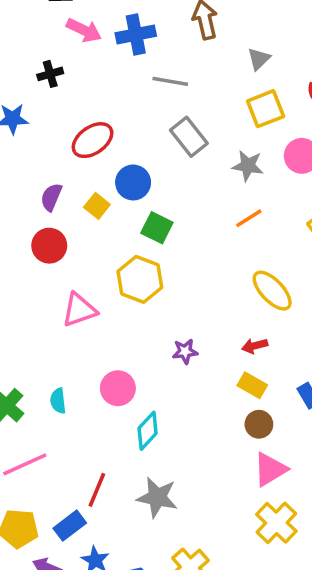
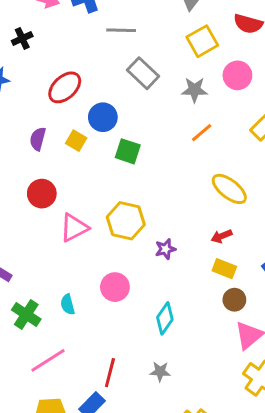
red circle: (49, 246) -> (42, 194), moved
yellow hexagon: (140, 279) -> (126, 221), moved
cyan diamond: (148, 431) -> (165, 318), moved
gray star: (157, 497) -> (160, 372), size x0.6

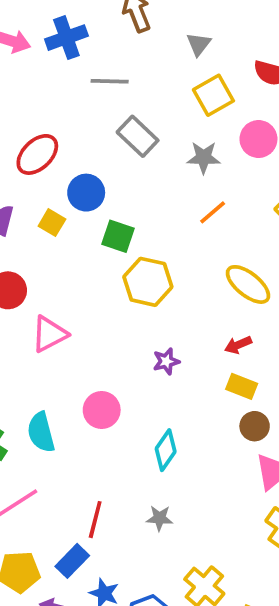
yellow hexagon: (126, 221) -> (148, 282), moved
cyan semicircle: (68, 304) -> (41, 432), size x1.5

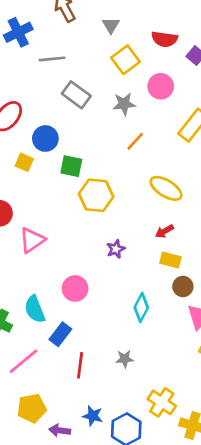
cyan diamond: (166, 450) -> (141, 307), moved
blue rectangle: (72, 561) -> (60, 334), moved

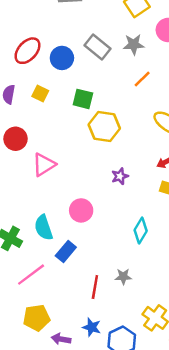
gray rectangle: (76, 95) -> (98, 47), moved
blue circle: (45, 138) -> (62, 58), moved
red line: (80, 365) -> (95, 287), moved

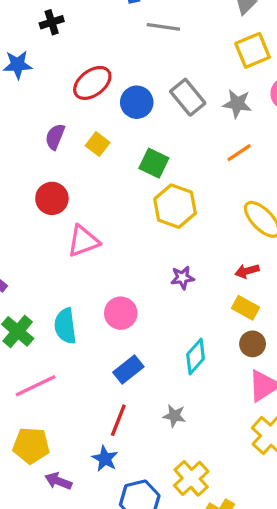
blue rectangle: (66, 252) -> (128, 369), moved
gray star: (123, 277) -> (174, 416), moved
blue star: (92, 327) -> (105, 459), moved

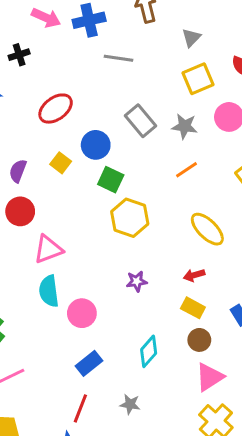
blue circle: (137, 102) -> (96, 145), moved
purple semicircle: (55, 137) -> (18, 171), moved
cyan semicircle: (65, 326) -> (49, 291), moved

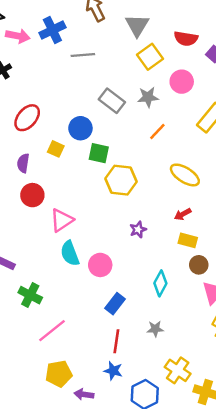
gray triangle: (191, 38) -> (137, 25), size x1.5
red ellipse: (56, 109) -> (27, 118), moved

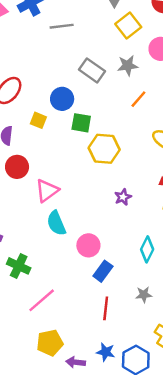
pink circle: (100, 265) -> (88, 245), moved
blue star: (113, 371) -> (106, 352), moved

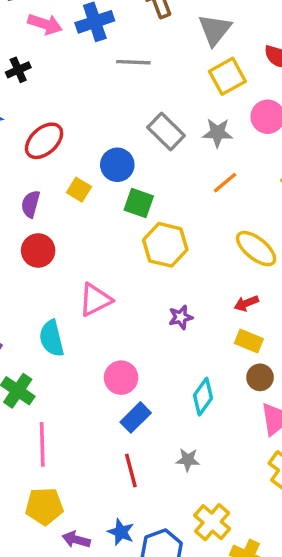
pink triangle: (47, 191) -> (95, 300), moved
cyan semicircle: (56, 223) -> (52, 338), moved
pink line: (42, 300) -> (42, 444), turned -60
red line: (106, 308) -> (131, 471), turned -30

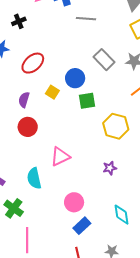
green square: (139, 203) -> (87, 101), turned -30
yellow hexagon: (165, 245) -> (116, 126), moved
cyan diamond: (203, 397) -> (121, 215), turned -45

